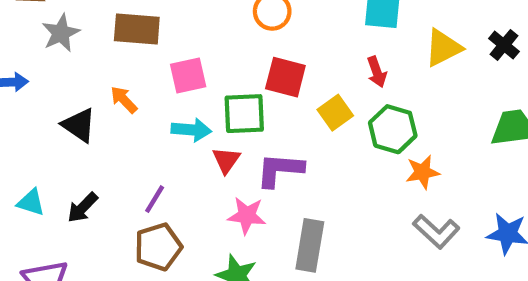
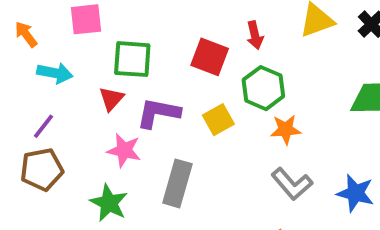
red square: (285, 77) -> (210, 57), moved
yellow square: (335, 113) -> (218, 120), moved
cyan arrow: (191, 130) -> (55, 73), moved

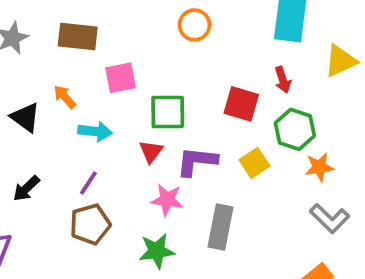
green star: (109, 203) -> (157, 251), turned -30

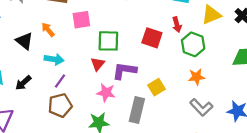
green hexagon: (295, 129) -> (193, 44), moved
cyan arrow: (95, 131) -> (54, 59), moved
yellow square: (254, 163) -> (156, 87), moved

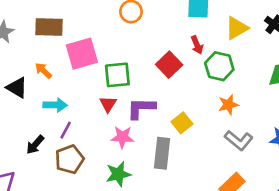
pink square: (81, 20) -> (82, 54), size x1.4
red square: (152, 38) -> (169, 65), turned 35
black arrow: (23, 83) -> (35, 145), moved

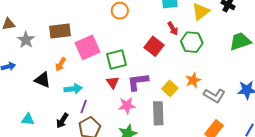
orange arrow: (43, 71) -> (61, 64), turned -96
orange star: (228, 105) -> (193, 80), moved

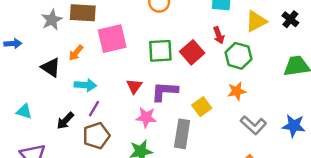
gray star: (26, 40) -> (52, 20), moved
green square: (116, 60) -> (160, 51), moved
orange star: (193, 80) -> (237, 91), moved

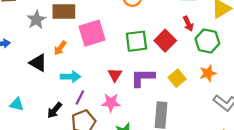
yellow square: (202, 107) -> (177, 78), moved
pink star: (146, 117) -> (111, 103), moved

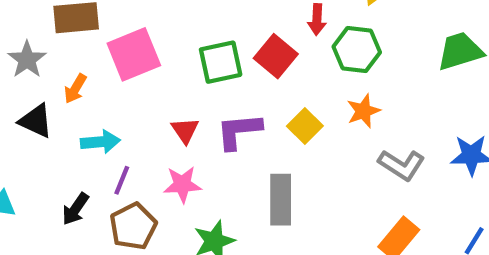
gray star: (36, 20) -> (27, 60), moved
red arrow: (188, 24) -> (317, 19), turned 32

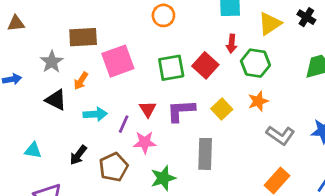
purple line: (122, 180) -> (124, 124), moved

